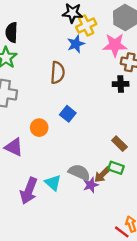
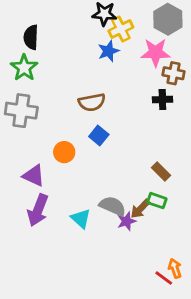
brown semicircle: (57, 73) -> (92, 102), moved, turned 75
purple arrow: (29, 191) -> (38, 210), moved

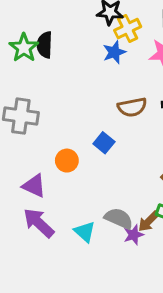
black semicircle: (31, 37) -> (45, 45), moved
green star: (24, 68) -> (24, 48), moved
brown semicircle: (92, 102) -> (132, 107), moved
purple arrow: (38, 210) -> (39, 223), turned 112

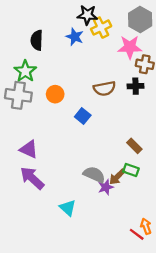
green star: (24, 48) -> (25, 71), moved
blue star: (114, 52) -> (75, 37), moved, turned -30
orange circle: (67, 161) -> (55, 94), moved
cyan triangle: (85, 232) -> (68, 208), moved

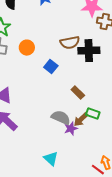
black cross: (136, 86) -> (89, 51), moved, size x1.5
brown rectangle: (134, 146) -> (78, 93), moved
cyan triangle: (68, 208) -> (51, 159), moved

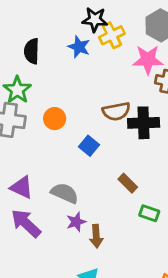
gray semicircle: (61, 118) -> (65, 193), moved
brown arrow: (81, 120) -> (96, 236), moved, turned -49
purple star: (71, 129) -> (76, 222), moved

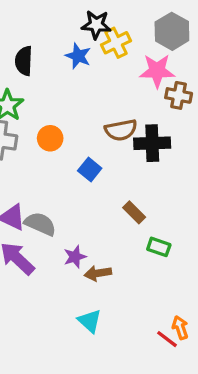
gray semicircle: (65, 193) -> (40, 224), moved
brown arrow: (96, 236) -> (98, 273), turned 85

